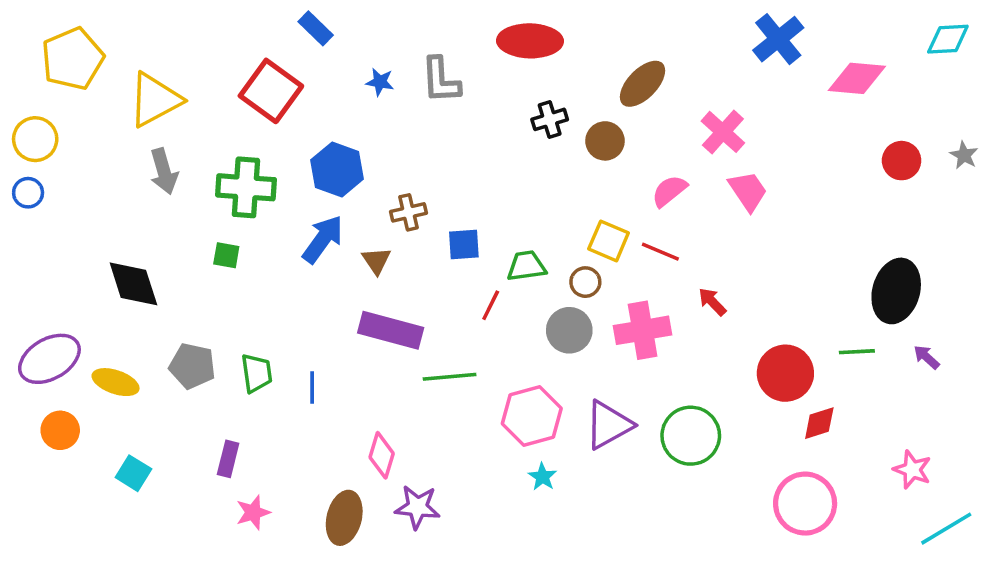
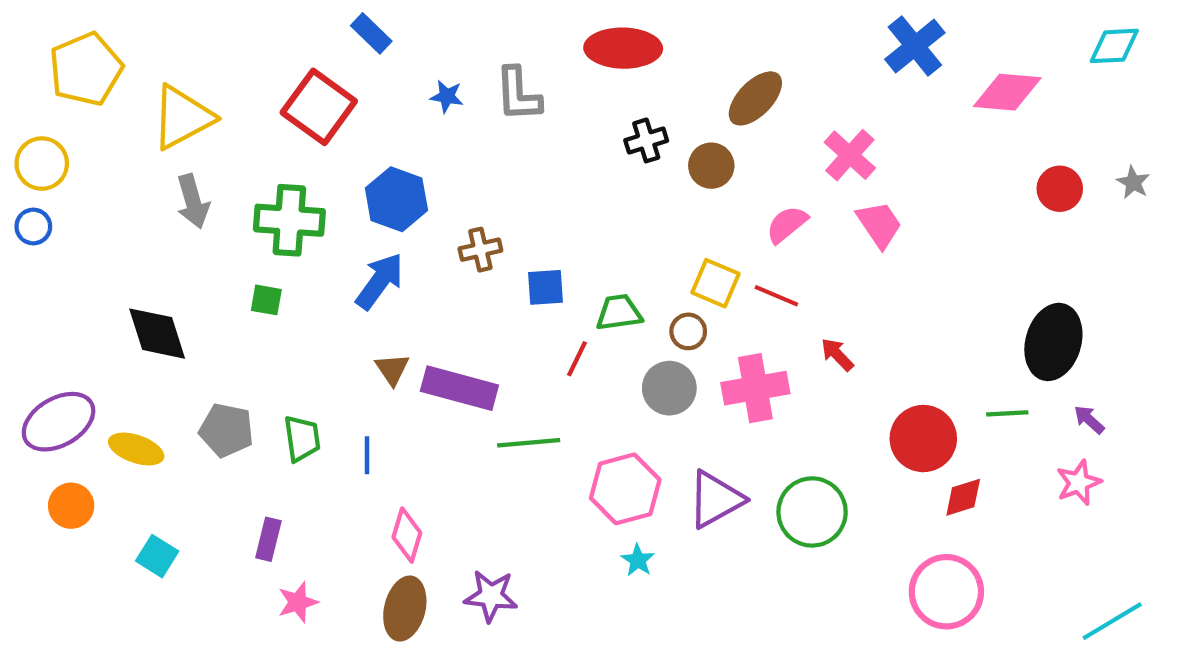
brown triangle: (376, 261) -> (392, 369), moved
pink diamond: (382, 455) -> (407, 535), moved
pink star: (912, 470) -> (1079, 483), moved, turned 30

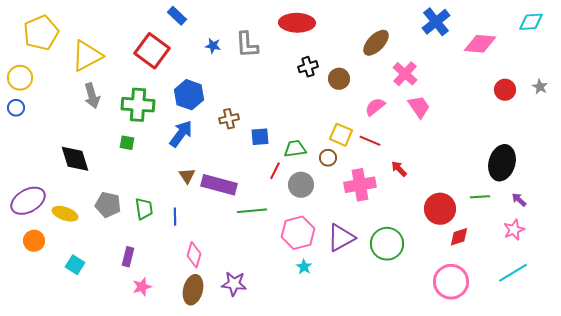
brown ellipse: (755, 98) -> (376, 43), moved
gray circle: (669, 388) -> (301, 185), moved
cyan line: (1112, 621) -> (513, 273), moved

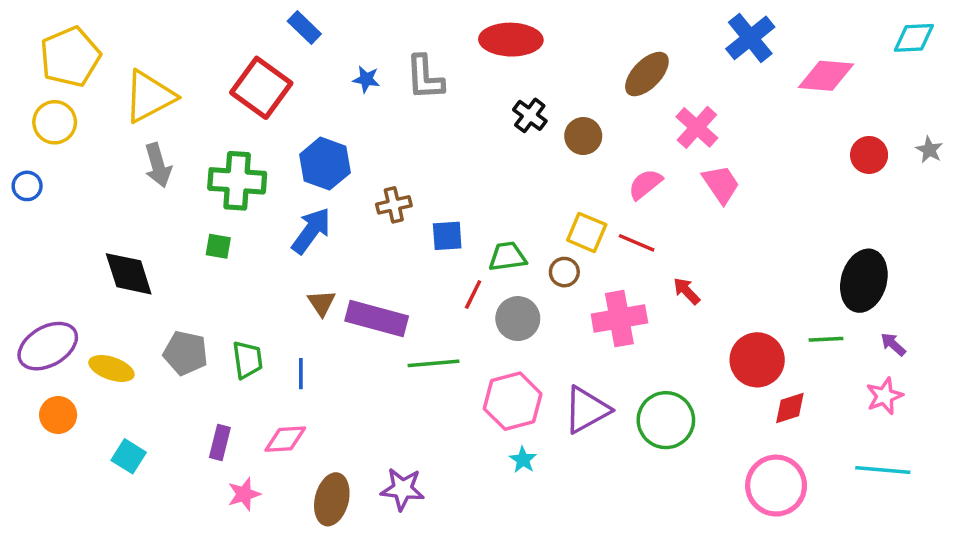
black cross: (308, 67) -> (530, 115), turned -36
yellow circle: (20, 78) -> (55, 122), moved
pink diamond: (194, 255) -> (285, 439), moved, turned 70
cyan line: (513, 273) -> (883, 470), turned 36

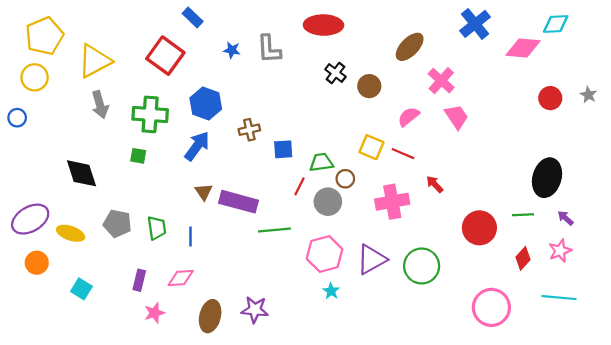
cyan diamond: (914, 38) -> (556, 24), moved
brown circle: (564, 272) -> (345, 179), moved
red diamond: (790, 408) -> (523, 258), moved, turned -30

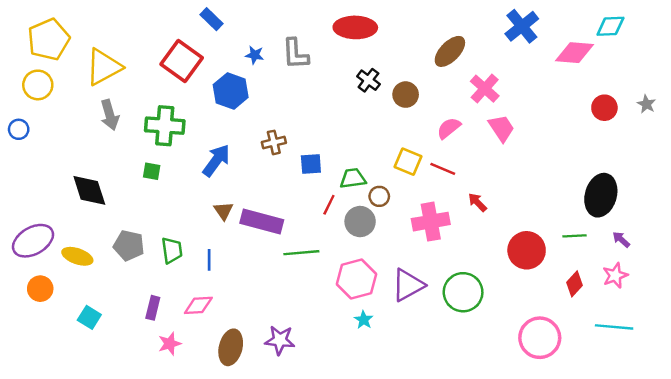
blue hexagon: (206, 104) -> (231, 91), moved

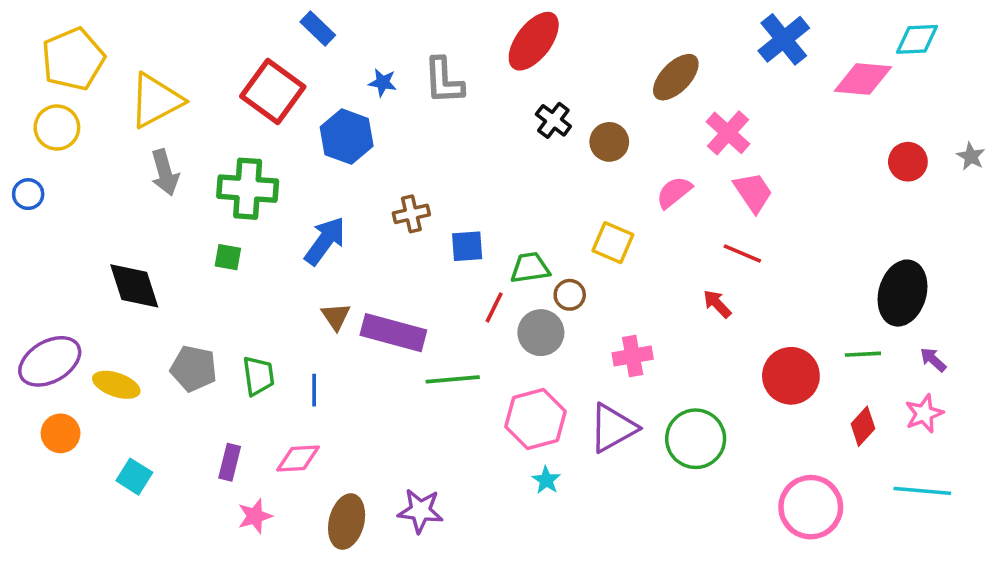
red ellipse: (355, 27) -> (534, 41), turned -54
red line: (443, 169) -> (742, 253), moved
pink cross: (431, 222) -> (633, 356), moved, size x0.7

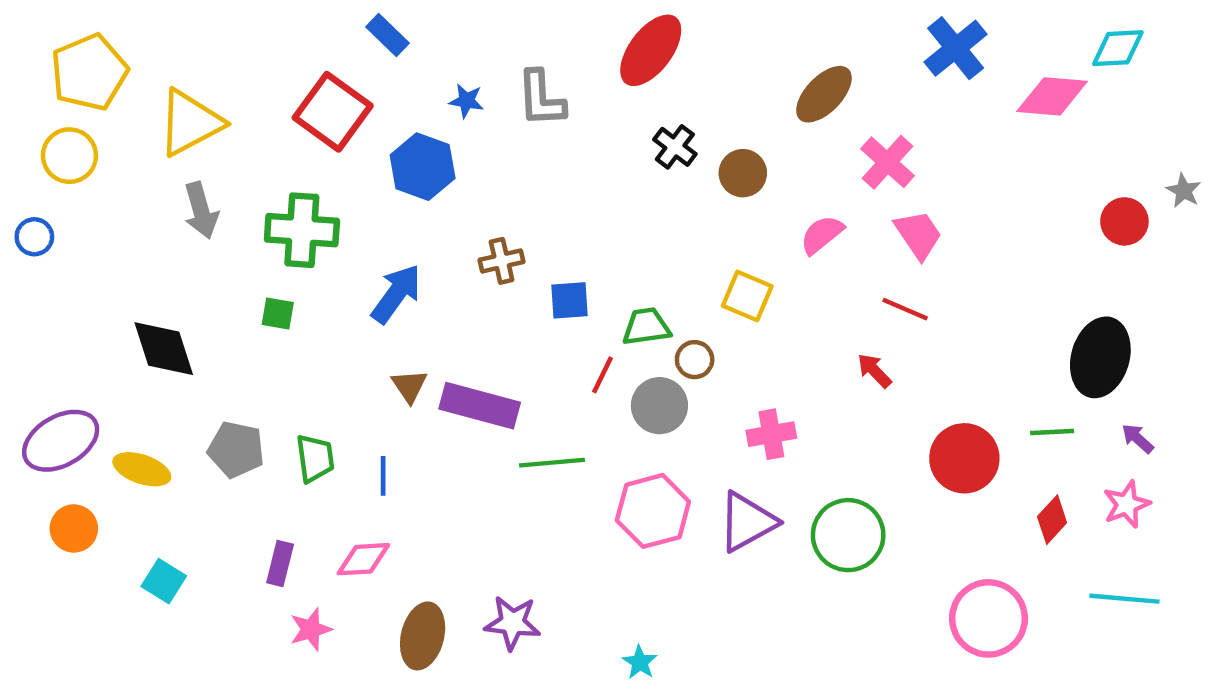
red circle: (908, 162) -> (1124, 221), moved
cyan star: (546, 480) -> (640, 662), moved

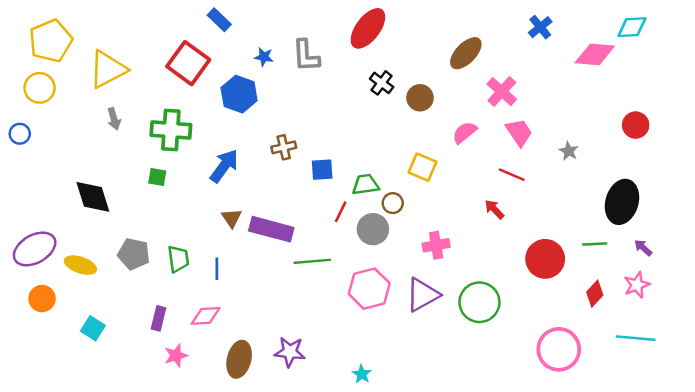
blue cross: (956, 48) -> (540, 27), size x0.7
gray star: (1184, 191) -> (569, 151), moved
gray arrow: (201, 210) -> (114, 119), size x0.7

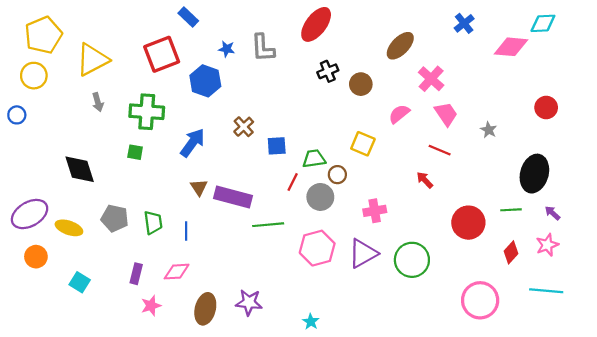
red square: (188, 63) -> (162, 54), turned 33
black cross: (382, 83) -> (328, 71), turned 30
brown cross: (284, 147) -> (244, 127), turned -30

